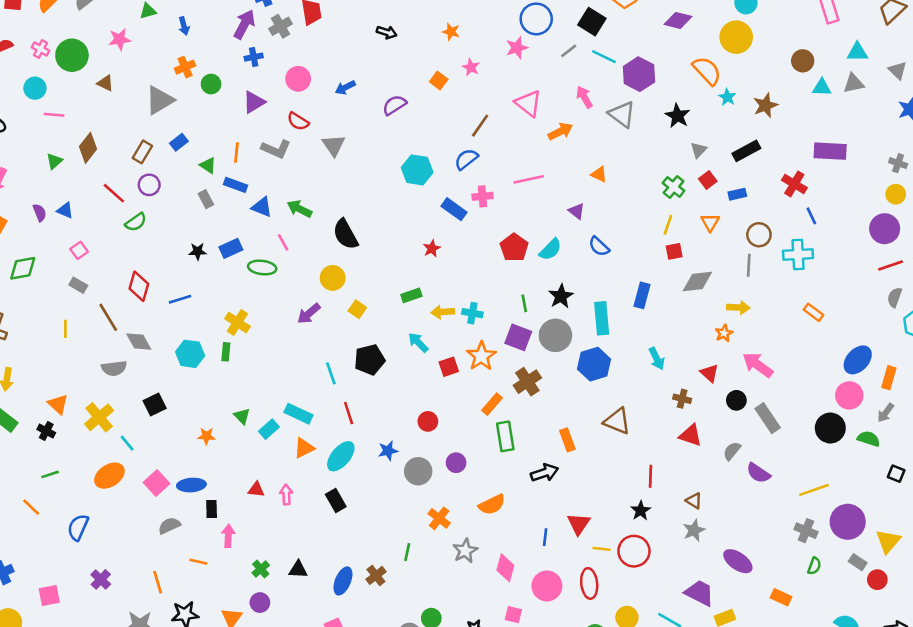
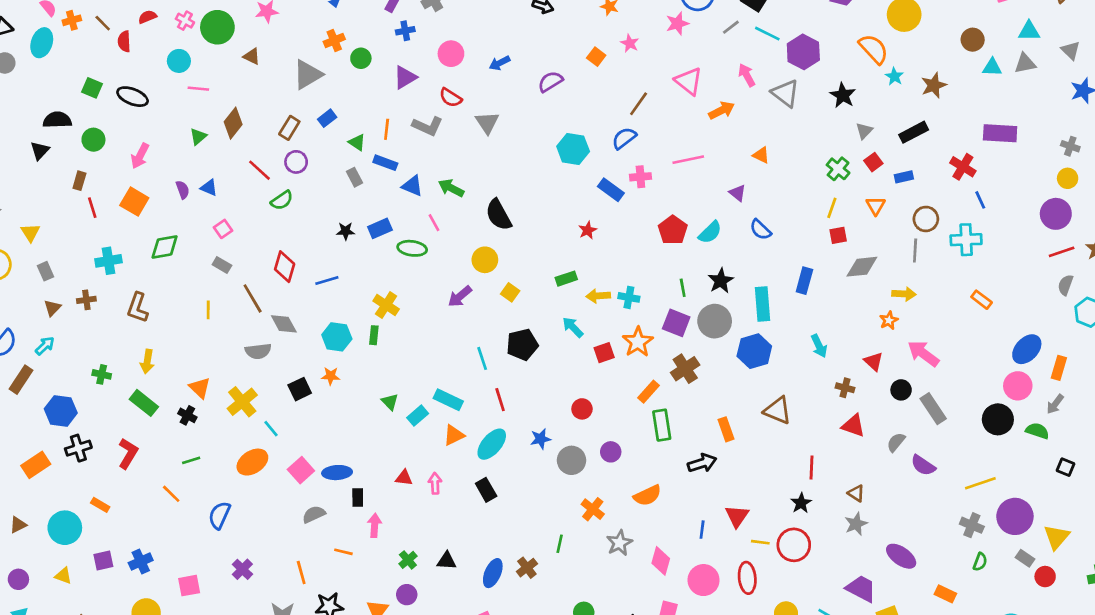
orange star: (206, 436) -> (331, 376), moved

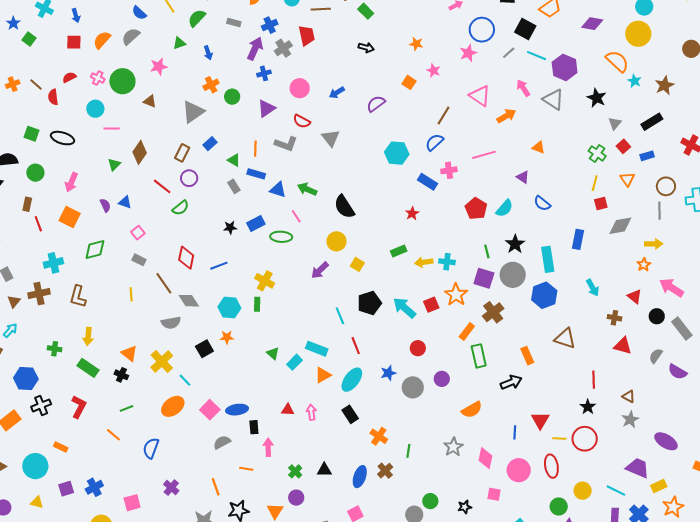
brown cross: (86, 300) -> (39, 293), size x1.5
cyan arrow: (573, 327) -> (404, 308), moved, size x1.4
orange cross: (593, 509) -> (379, 436), moved

